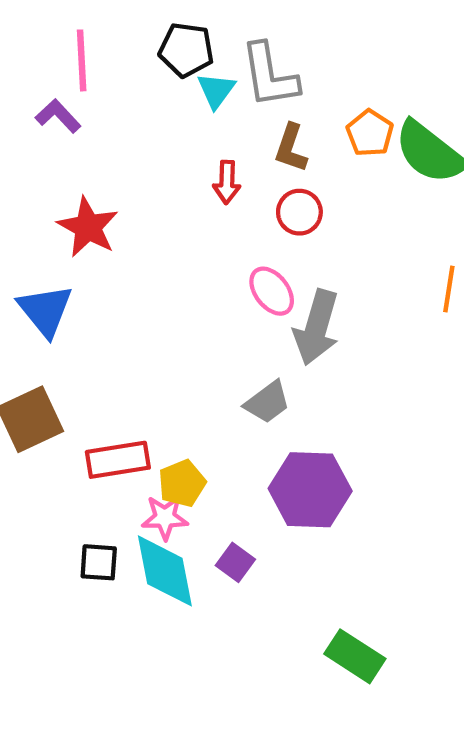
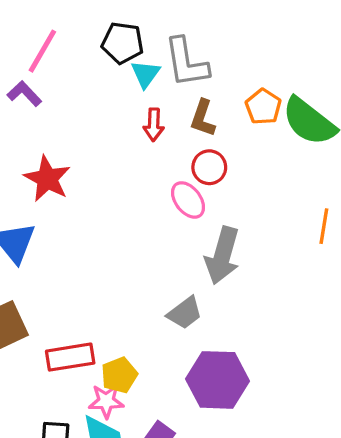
pink line: (82, 60) -> (42, 51), turned 33
red arrow: (227, 182) -> (154, 125), moved
pink ellipse: (272, 291) -> (188, 200), moved

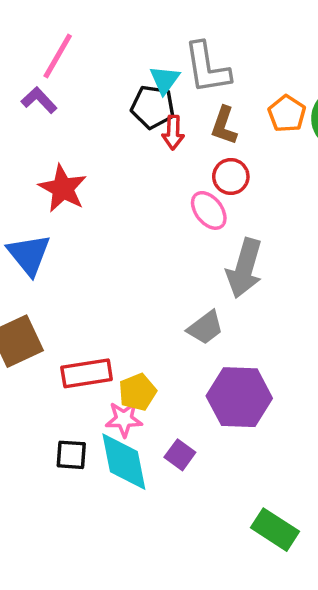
black pentagon: (123, 43) -> (153, 107), moved

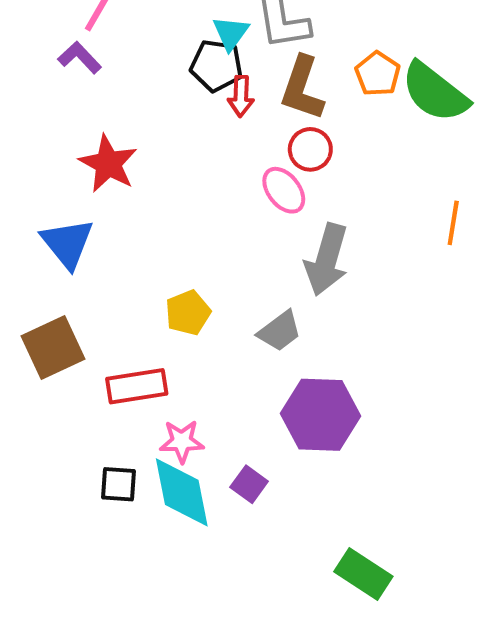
brown L-shape: (224, 126) -> (302, 88), size x1.4
yellow pentagon: (137, 392) -> (188, 313), moved

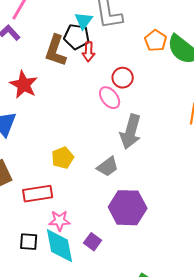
brown L-shape: (302, 88) -> (56, 51), moved

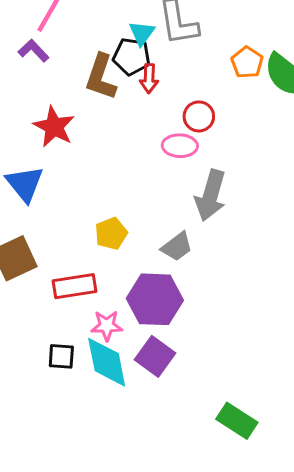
pink ellipse: (110, 98) -> (180, 146), turned -50
purple hexagon: (128, 208) -> (155, 299), moved
purple square: (93, 242) -> (155, 356), size x1.5

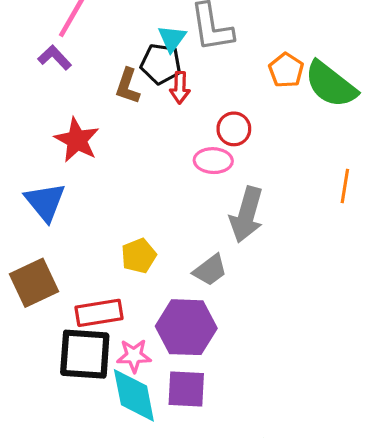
brown L-shape: (101, 77) -> (128, 86), size x0.7
black square: (61, 356) -> (85, 354), moved, size x1.8
purple square: (155, 356) -> (186, 389), turned -33

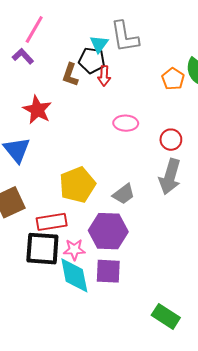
orange pentagon: (286, 70) -> (173, 79), moved
red circle: (234, 129) -> (171, 140), moved
gray arrow: (247, 215) -> (170, 177), moved
yellow pentagon: (139, 256) -> (77, 185), size x1.6

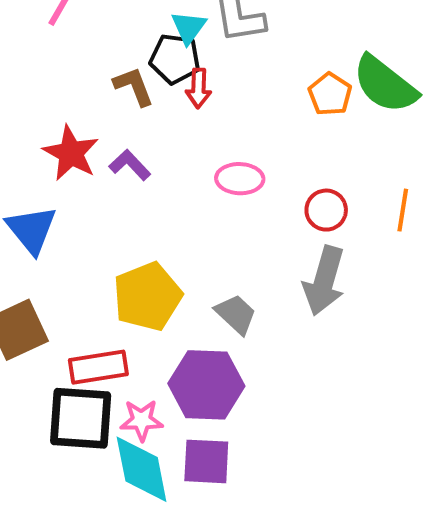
purple L-shape: (23, 56) -> (130, 165), moved
brown L-shape: (70, 75) -> (134, 86), turned 140
gray trapezoid: (124, 194) -> (236, 314), turned -100

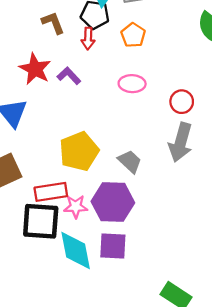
brown L-shape: (134, 86) -> (53, 23), moved
red arrow: (198, 88) -> (88, 39), moved
orange pentagon: (330, 94) -> (133, 35), moved
pink star: (142, 420) -> (76, 207), moved

